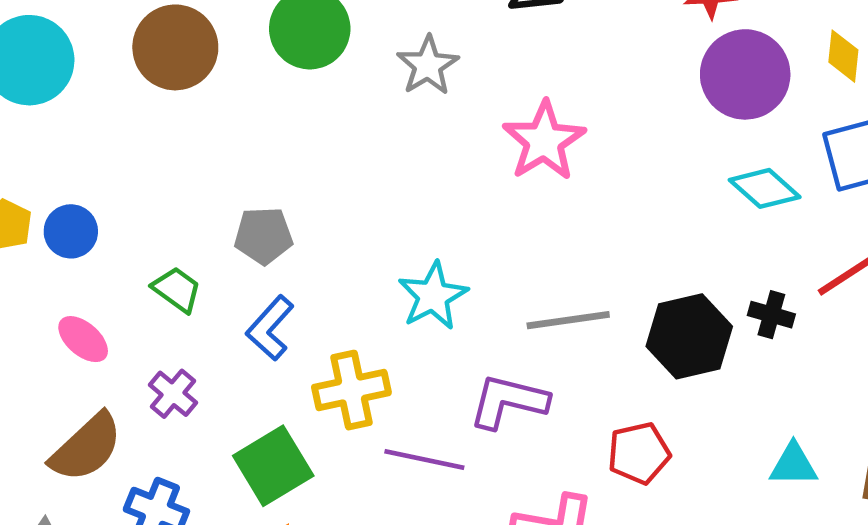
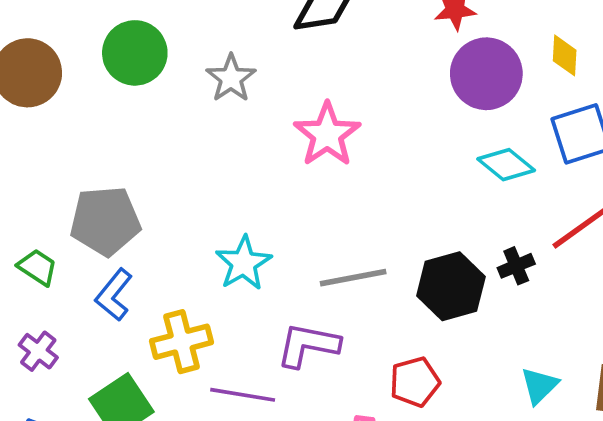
gray pentagon: (263, 236) -> (105, 221), size x1.5
black cross: (771, 315) -> (516, 266), turned -36
cyan triangle: (793, 465) -> (539, 386), turned -42

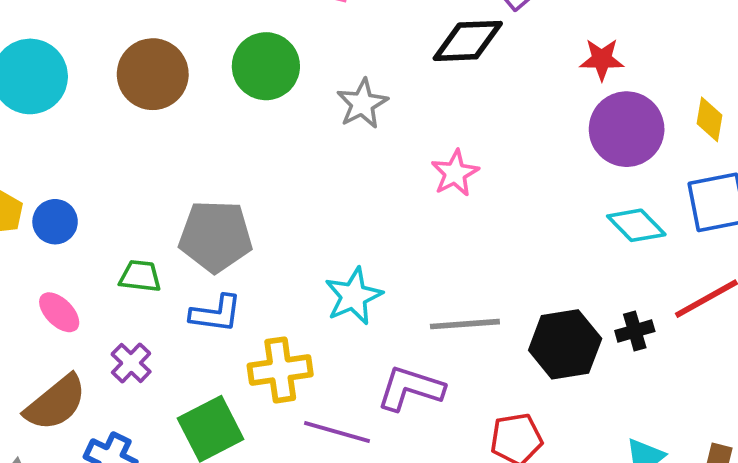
pink star: (327, 134) -> (455, 173), size x0.7
green trapezoid: (38, 267) -> (140, 276), turned -33
blue L-shape: (114, 295) -> (216, 314), turned -128

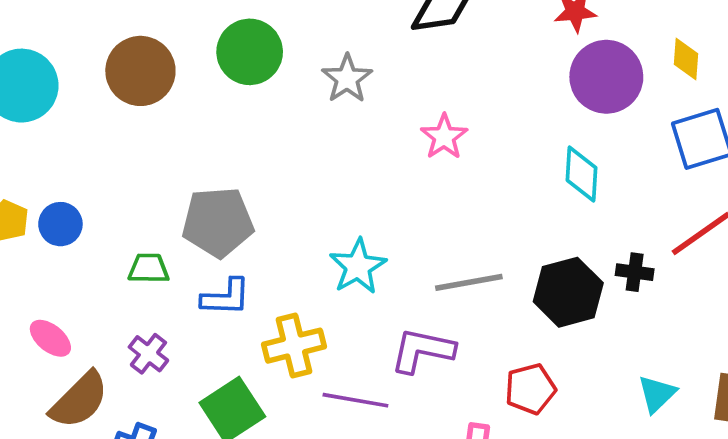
cyan diamond: (636, 225) -> (582, 174), moved, turned 54
pink ellipse: (59, 312) -> (50, 338), moved
black cross: (635, 331) -> (635, 272), turned 30

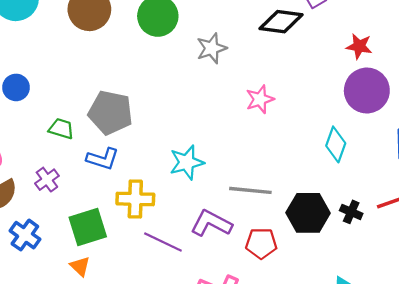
red pentagon: (530, 389) -> (261, 243), moved

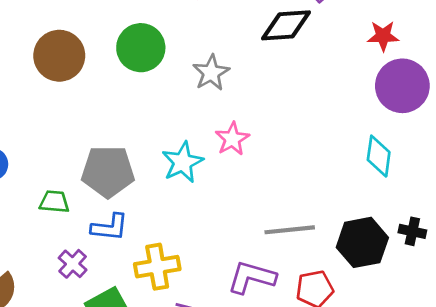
pink star: (260, 99) -> (232, 139), moved
cyan star: (187, 162) -> (183, 162), moved
purple cross: (47, 180) -> (73, 264), moved

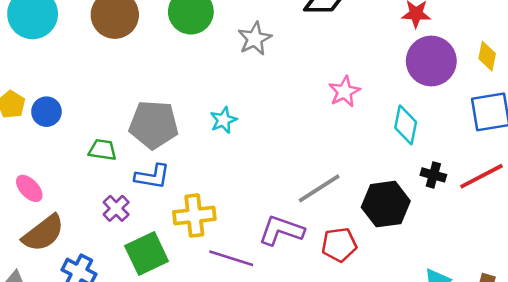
pink star: (232, 139) -> (344, 92), moved
cyan star: (183, 162) -> (223, 120), size x0.7
gray line: (290, 230) -> (319, 188), turned -30
black cross: (412, 231) -> (433, 175), moved

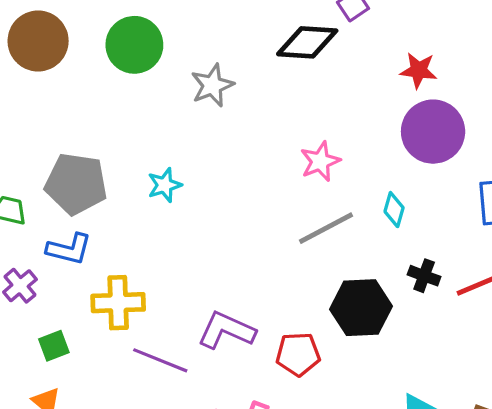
cyan diamond: (406, 125) -> (394, 210), size x0.7
gray line: (319, 188) -> (326, 228), moved
green square: (147, 254) -> (54, 346), size x0.6

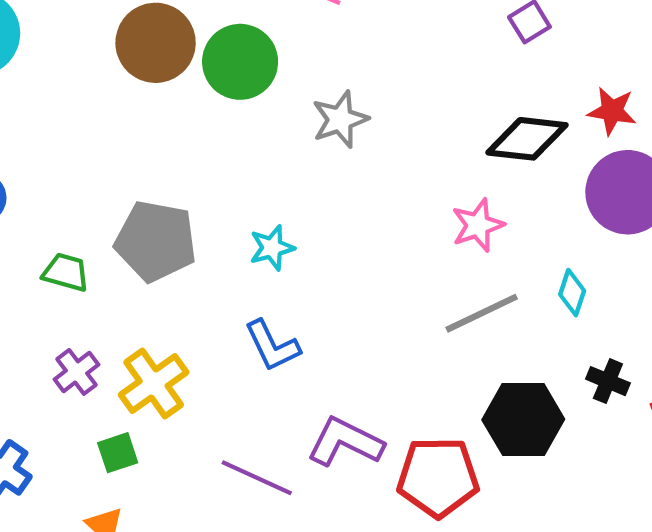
brown circle: (38, 41) -> (156, 43), moved
black diamond: (307, 42) -> (527, 139), moved
blue L-shape: (69, 249) -> (272, 346), moved, turned 48
yellow cross: (118, 303) -> (154, 383), moved, turned -36
red pentagon: (298, 354) -> (438, 477), size x1.4

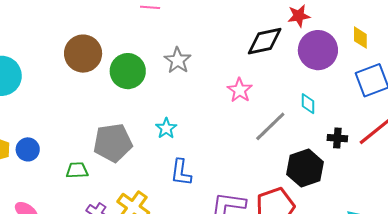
green circle: (240, 62) -> (128, 71), moved
pink star: (478, 225) -> (240, 90), moved
blue L-shape: (272, 346) -> (181, 172), turned 52

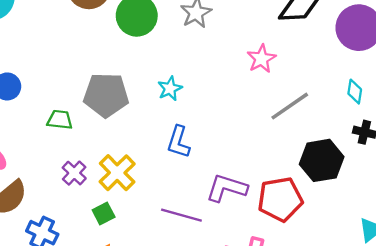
cyan diamond: (308, 104) -> (355, 92), moved

